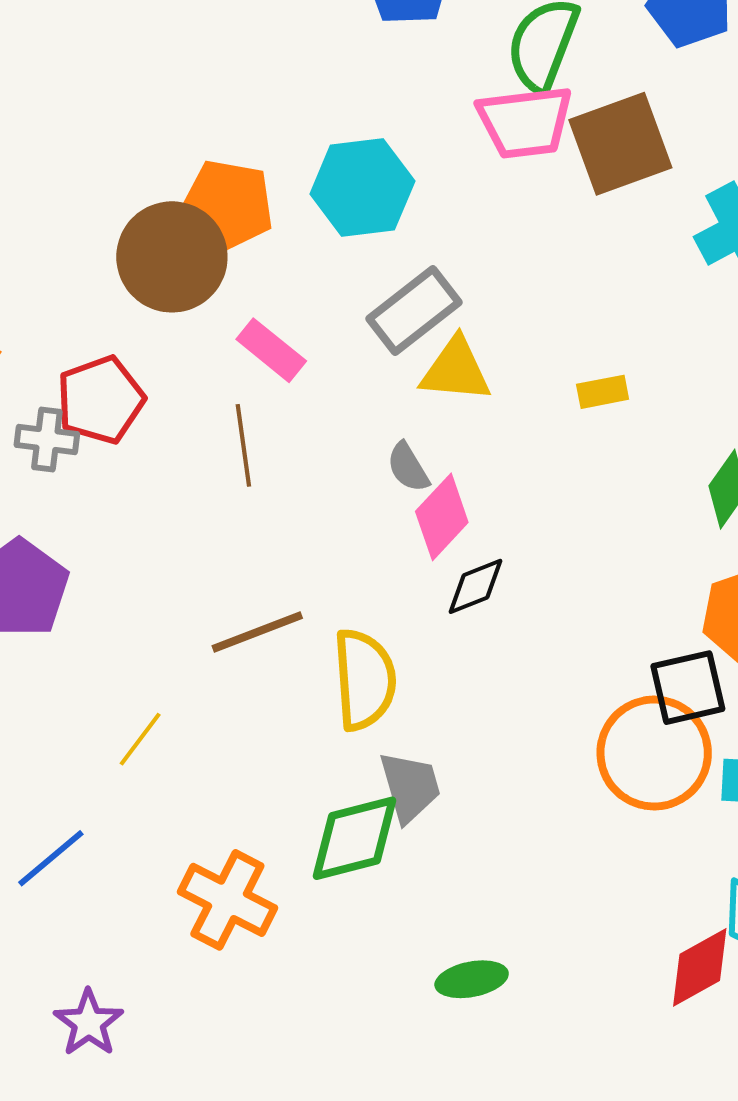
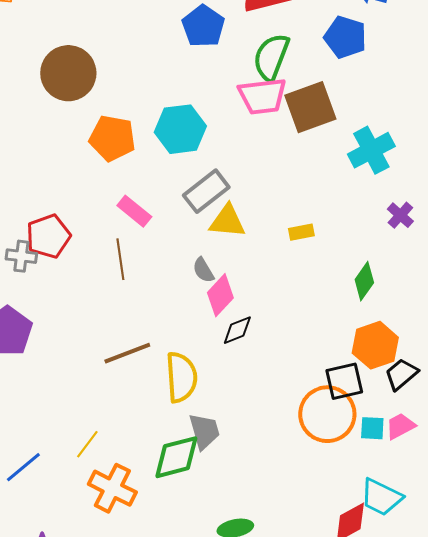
brown circle: (172, 257) -> (68, 73), moved
yellow line: (140, 739) -> (87, 444), moved

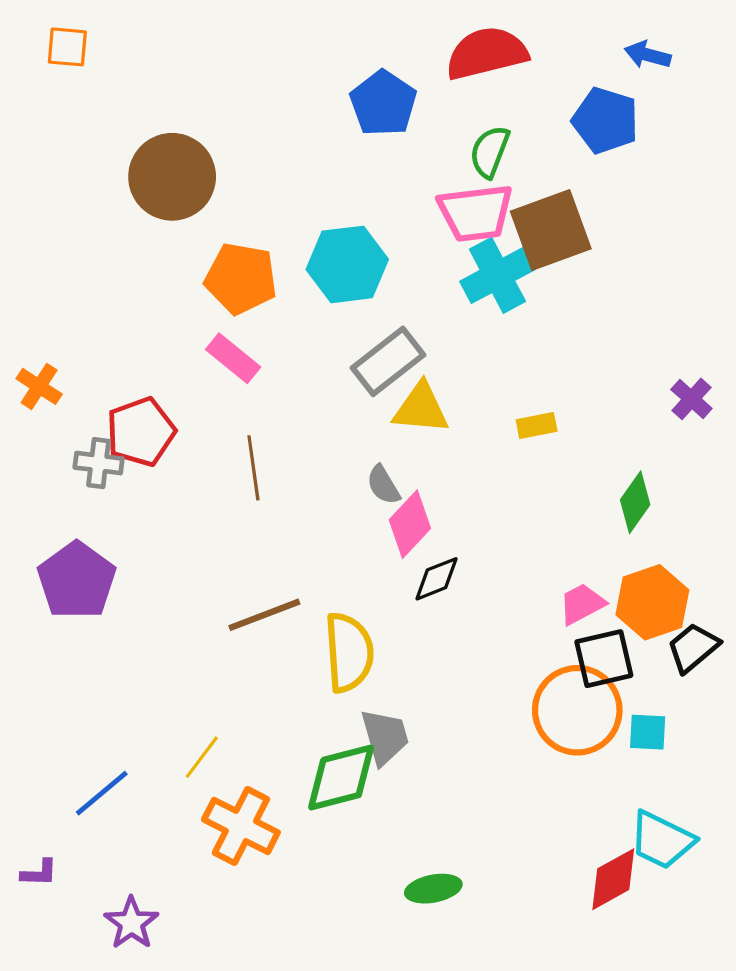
green semicircle: (271, 57) -> (490, 152), size x0.7
cyan cross: (371, 150) -> (497, 275), moved
pink rectangle: (134, 211) -> (233, 358), moved
pink trapezoid: (400, 426) -> (582, 604), moved

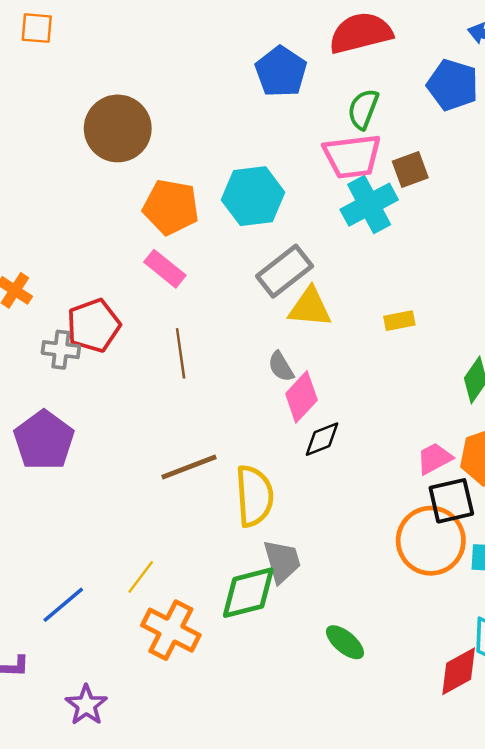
brown square: (551, 230) -> (410, 170), size x0.6
green ellipse: (433, 889) -> (345, 642), moved, turned 51

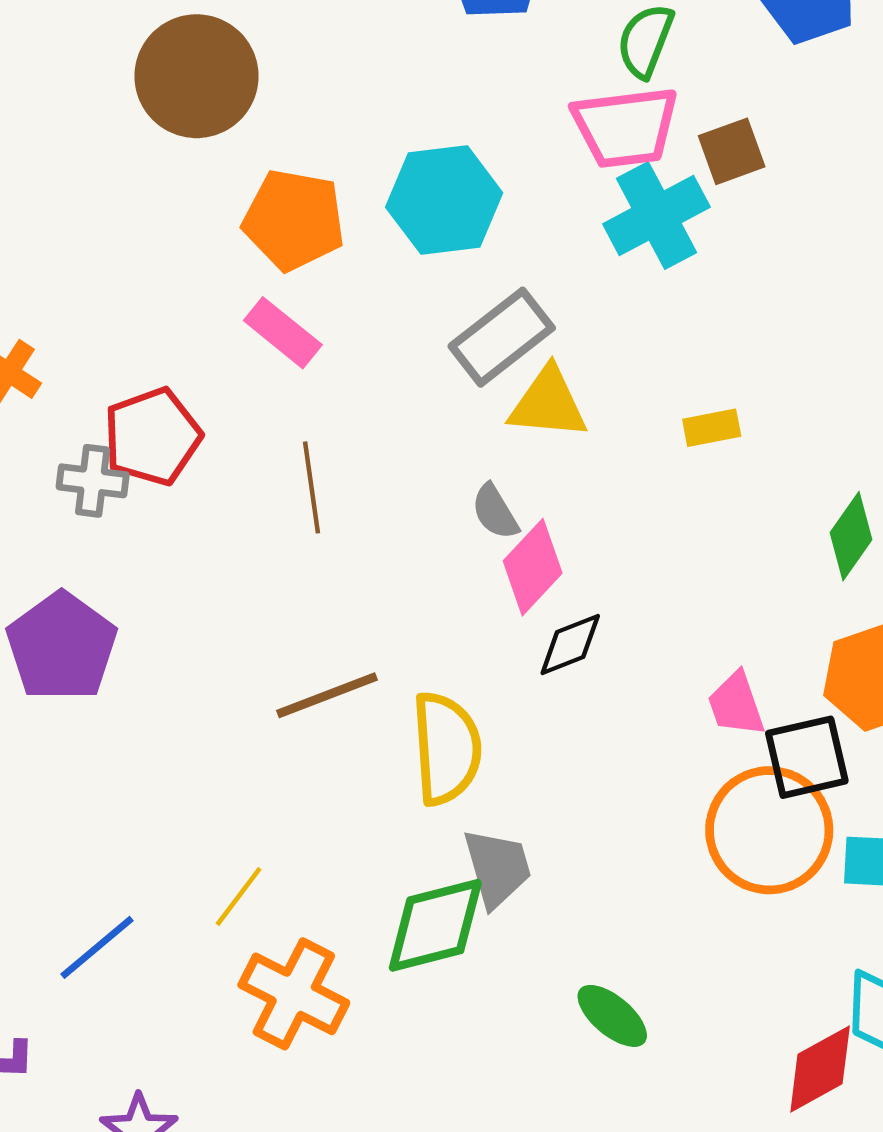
pink trapezoid: (434, 458) -> (736, 704), moved, turned -81

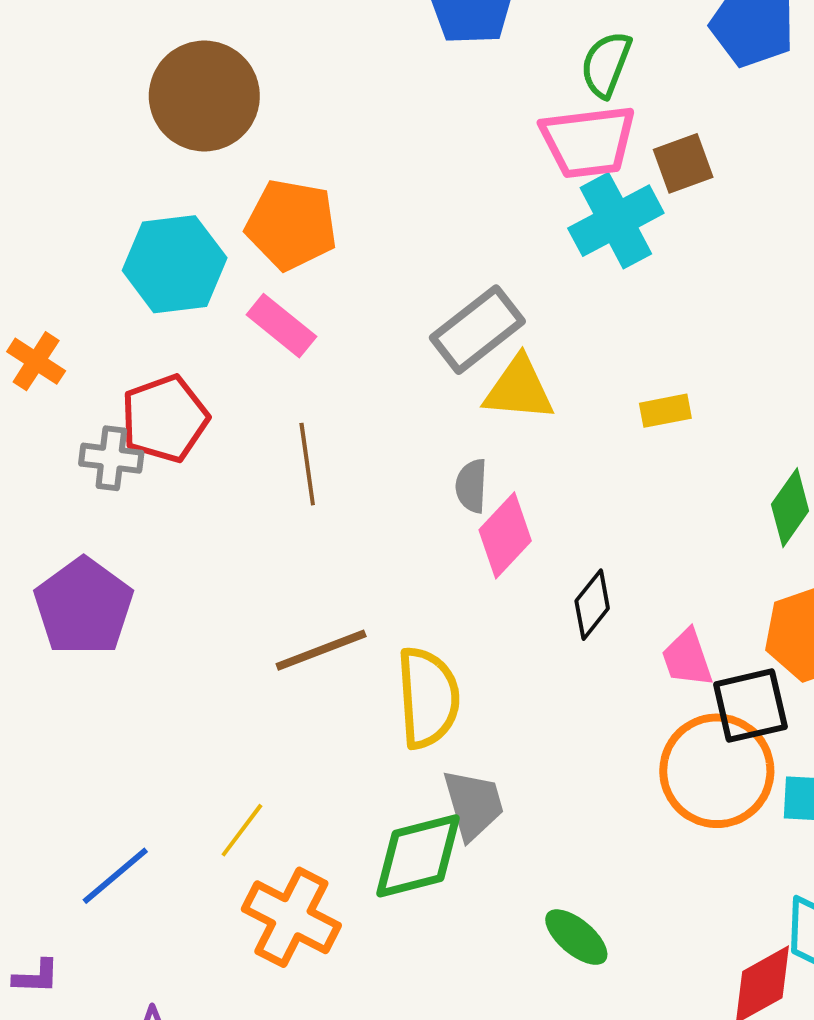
cyan hexagon: (444, 200) -> (175, 264), moved
gray semicircle: (495, 512) -> (471, 486), turned 34
black diamond: (570, 644) -> (592, 605), moved, turned -30

